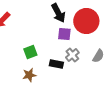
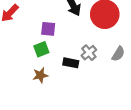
purple square: (64, 34) -> (48, 29), moved

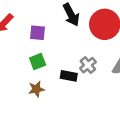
purple square: (48, 29) -> (38, 33), moved

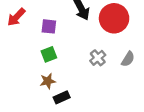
black rectangle: (69, 76) -> (62, 97), moved, turned -35

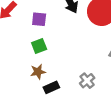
gray cross: (98, 58) -> (87, 81), moved

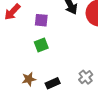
brown star: (38, 72) -> (29, 79), moved

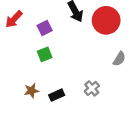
purple square: (41, 20) -> (45, 28), turned -32

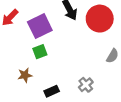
purple square: (45, 28) -> (40, 26), size x1.6
brown star: (31, 91) -> (25, 75), moved

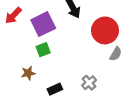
red circle: (100, 19) -> (105, 30), moved

